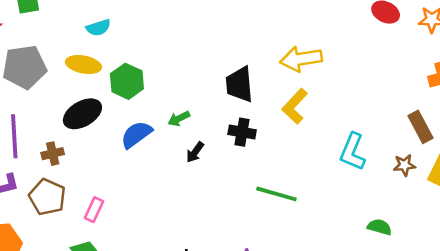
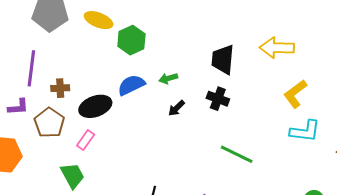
yellow L-shape: (295, 106) -> (295, 94), moved
black ellipse: (82, 114) -> (95, 106), moved
cyan L-shape: (353, 152) -> (305, 131), turned -116

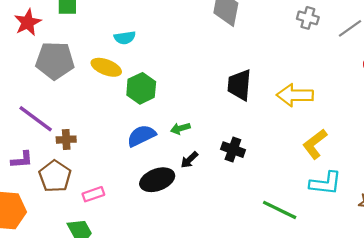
black trapezoid: (223, 59) -> (239, 85), moved
purple line: (31, 68) -> (36, 119), turned -60
black ellipse: (95, 106) -> (157, 180), moved
pink rectangle: (86, 140) -> (93, 194), turned 36
green line: (237, 154) -> (280, 210), moved

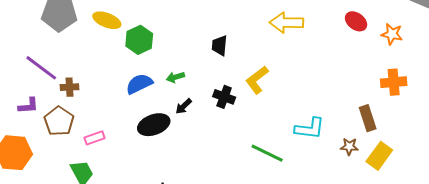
black trapezoid: (239, 85) -> (219, 46), moved, size x0.7
yellow arrow: (295, 95) -> (286, 23), moved
yellow L-shape: (315, 144) -> (257, 80), moved

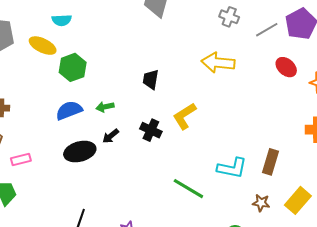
brown rectangle: (368, 118) -> (271, 162), moved, turned 30
brown star: (349, 147) -> (261, 203), moved

